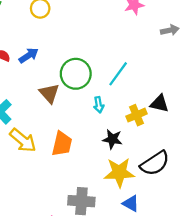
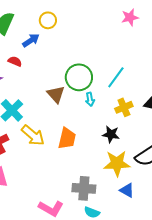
blue arrow: (29, 55) -> (31, 40), moved
cyan arrow: (99, 105) -> (90, 99), moved
yellow cross: (136, 115) -> (124, 107), moved

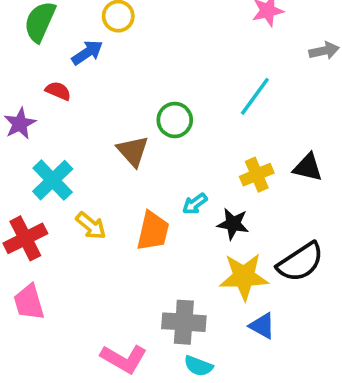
green circle: (79, 77) -> (175, 120), size x0.7
cyan line: (116, 77) -> (255, 96), moved
cyan arrow: (90, 99) -> (195, 204), moved, turned 64
yellow arrow: (33, 135) -> (91, 226), size x0.7

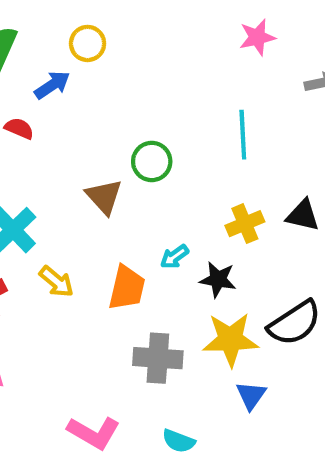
cyan line: (255, 96) -> (243, 135), turned -39
gray cross: (184, 322) -> (158, 358), moved
blue triangle: (262, 326) -> (251, 395), turned 36

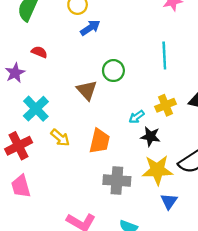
blue arrow: (52, 85) -> (90, 28), moved
cyan arrow: (174, 257) -> (137, 117), moved

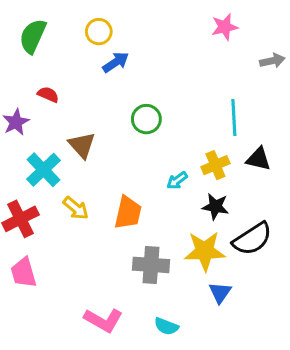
cyan line: (164, 55) -> (234, 118), moved
brown triangle: (87, 90) -> (82, 145), moved
black star: (150, 136) -> (215, 207), moved

